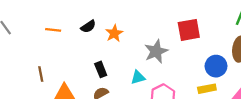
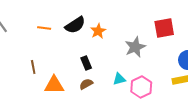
black semicircle: (88, 26) -> (75, 25), size x1.5
cyan triangle: (138, 77) -> (119, 79), moved

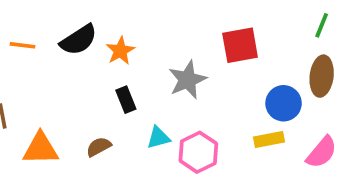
black rectangle: (86, 63) -> (126, 100), moved

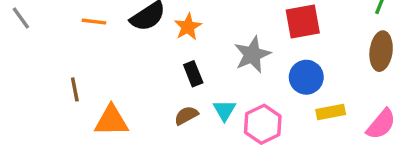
blue circle: (284, 103) -> (306, 77), moved
cyan triangle: (158, 138) -> (224, 110), turned -45
brown semicircle: (99, 147) -> (186, 115), moved

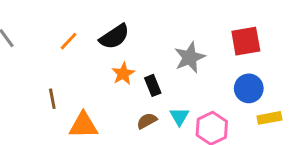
orange line: (94, 22) -> (69, 41), turned -54
orange star: (188, 27) -> (123, 74), moved
gray star: (252, 55) -> (190, 57), moved

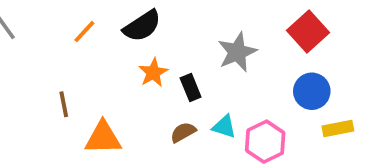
red square: (246, 41) -> (308, 32), turned -32
cyan triangle: (179, 116) -> (224, 127), turned -42

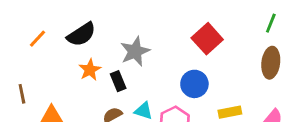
gray star: (237, 52) -> (135, 51), moved
blue circle: (312, 91) -> (194, 84), moved

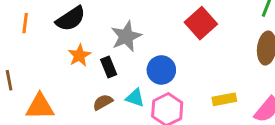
orange line: (38, 39) -> (25, 23), turned -36
blue circle: (194, 84) -> (161, 70), moved

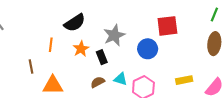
orange line: (25, 23) -> (51, 45), moved
red square: (201, 23) -> (167, 26), turned 35
blue circle: (161, 70) -> (148, 49), moved

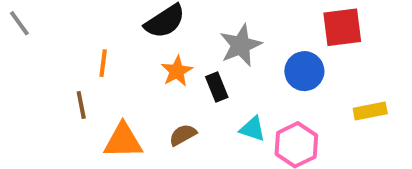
orange line: (51, 45) -> (103, 63), moved
yellow rectangle: (184, 80) -> (370, 111), moved
brown semicircle: (98, 82) -> (183, 135), moved

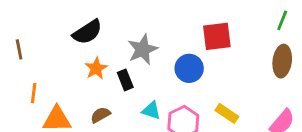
orange line: (103, 63) -> (34, 93), moved
brown line: (81, 105) -> (19, 49), moved
yellow rectangle: (370, 111) -> (227, 113), moved, turned 45

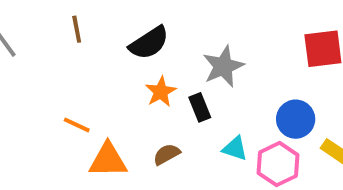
brown line: (19, 49) -> (77, 29), moved
blue circle: (189, 68) -> (296, 119), moved
orange line: (34, 93) -> (77, 125), turned -72

